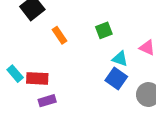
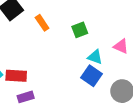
orange rectangle: (59, 35) -> (42, 23), moved

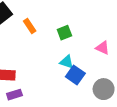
cyan triangle: (95, 57) -> (67, 62), moved

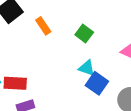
green square: (64, 33) -> (84, 33), turned -32

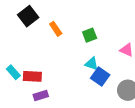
green square: (84, 33) -> (90, 35), turned 32

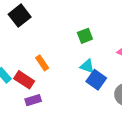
orange rectangle: (56, 29) -> (42, 63), moved
red rectangle: (32, 76) -> (24, 80), turned 30

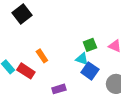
green square: (85, 36) -> (90, 45), moved
purple rectangle: (33, 100) -> (59, 89), moved

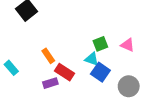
red rectangle: (26, 71) -> (65, 72), moved
purple rectangle: (59, 89) -> (50, 83), moved

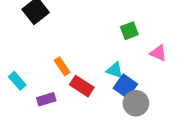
green square: (100, 44) -> (129, 31), moved
purple rectangle: (50, 83) -> (46, 99), moved
gray circle: (129, 86) -> (136, 103), moved

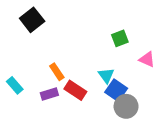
cyan triangle: (115, 70) -> (106, 75), turned 35
purple rectangle: (46, 99) -> (49, 94), moved

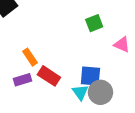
cyan triangle: (106, 75) -> (80, 92), moved
blue square: (116, 90) -> (90, 76), turned -30

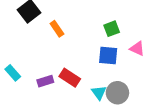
orange rectangle: (30, 57) -> (57, 29), moved
blue square: (90, 76) -> (108, 55), moved

